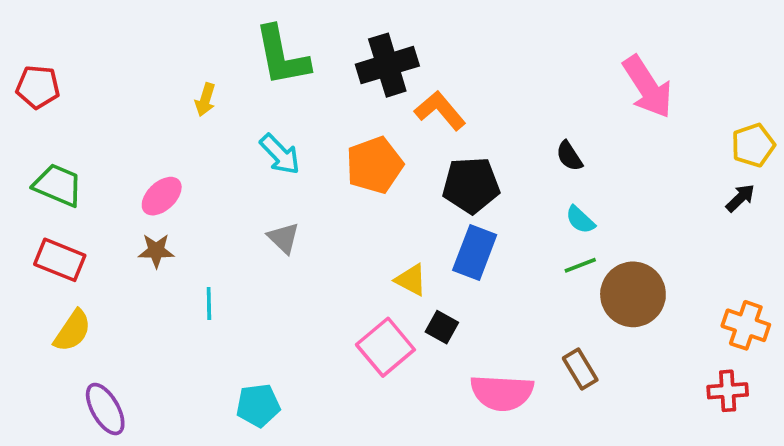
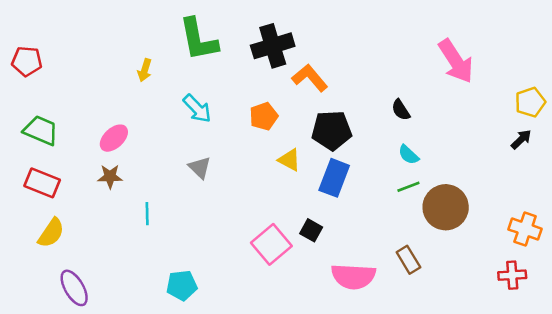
orange pentagon: (375, 165) -> (264, 116), size x0.7
yellow triangle: (411, 280) -> (289, 160), moved

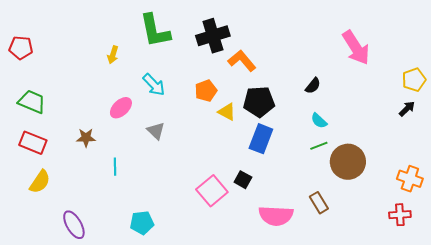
black semicircle: (401, 110) -> (313, 86), turned -108
pink ellipse: (114, 138) -> (121, 108), moved
yellow triangle: (289, 160) -> (227, 112), moved
purple ellipse: (74, 288) -> (74, 225), moved

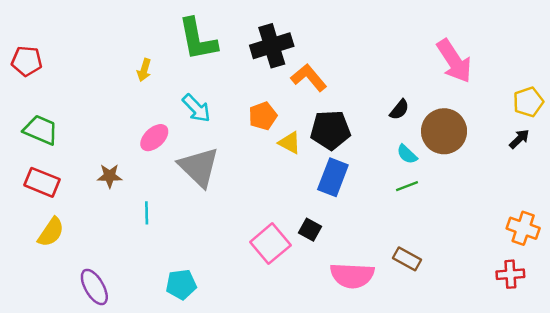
gray triangle: (156, 131) -> (199, 167), size x1.8
brown circle: (348, 162) -> (444, 131), moved
brown rectangle: (319, 203) -> (407, 259), turned -30

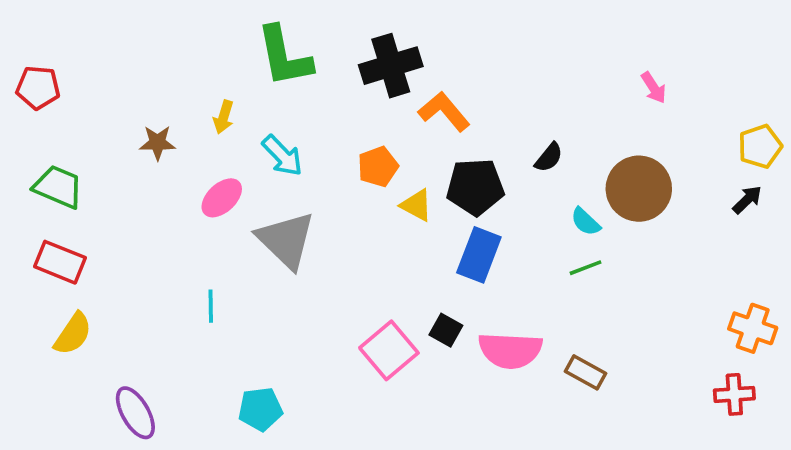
pink arrow: (454, 61) -> (653, 88), size x0.5
yellow arrow: (144, 70) -> (224, 117), moved
black semicircle: (399, 110) -> (549, 157), moved
brown star: (110, 176) -> (157, 143), moved
pink semicircle: (352, 275) -> (510, 350), moved

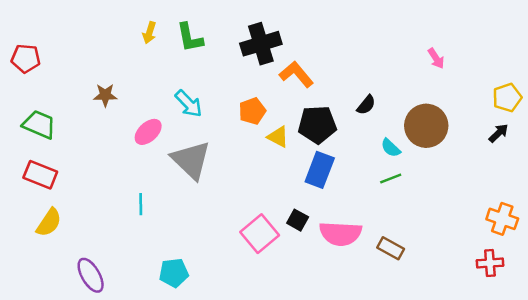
green L-shape: (284, 56) -> (190, 38), size x0.7
yellow arrow: (224, 117) -> (149, 33), moved

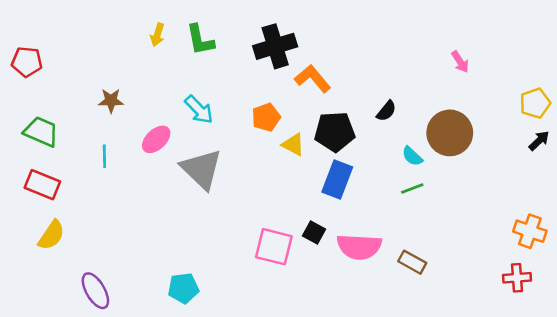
black arrow: (499, 133) -> (539, 141), moved
cyan line: (141, 204) -> (104, 156), moved
pink square: (260, 234) -> (274, 247), turned -36

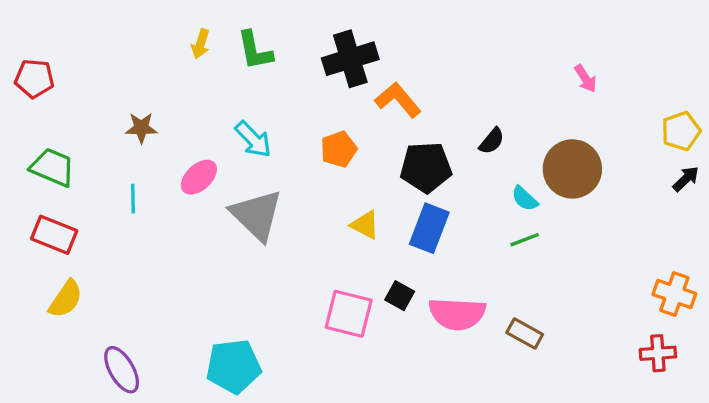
yellow triangle: (293, 145) -> (365, 225), moved
cyan pentagon: (183, 288) -> (233, 366), size x1.4

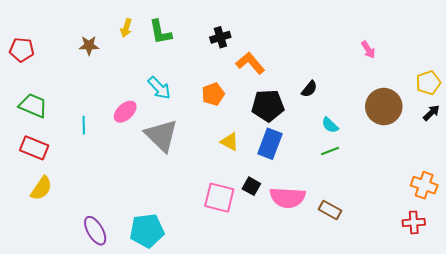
black cross: (350, 59) -> (220, 37), size x0.6
brown star: (141, 128) -> (89, 46), moved
brown circle: (572, 169) -> (384, 107), moved
purple ellipse: (122, 370) -> (95, 231), moved

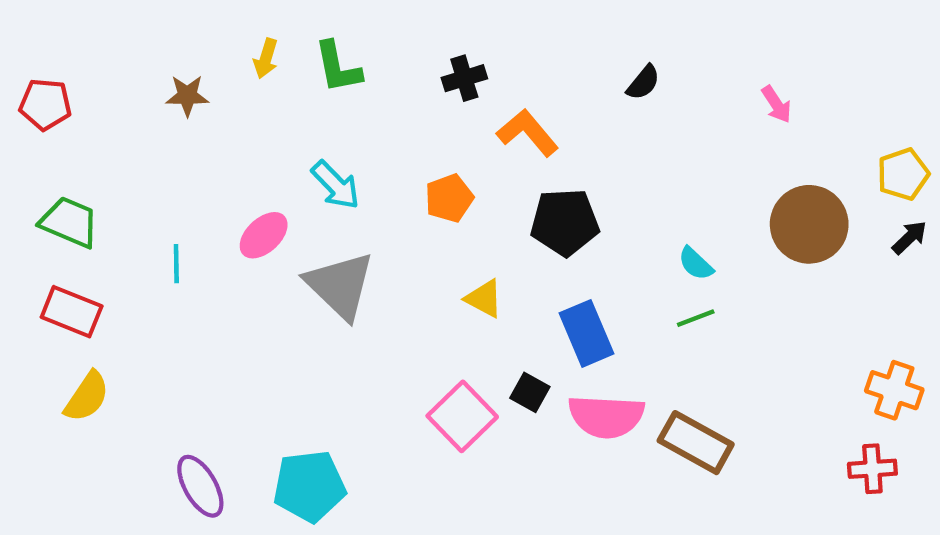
black semicircle: (309, 89) -> (643, 82), moved
blue rectangle: (270, 144) -> (587, 333), moved, turned -44
pink square: (219, 198) -> (462, 416), turned 32
brown rectangle: (330, 210) -> (696, 443), size x1.5

